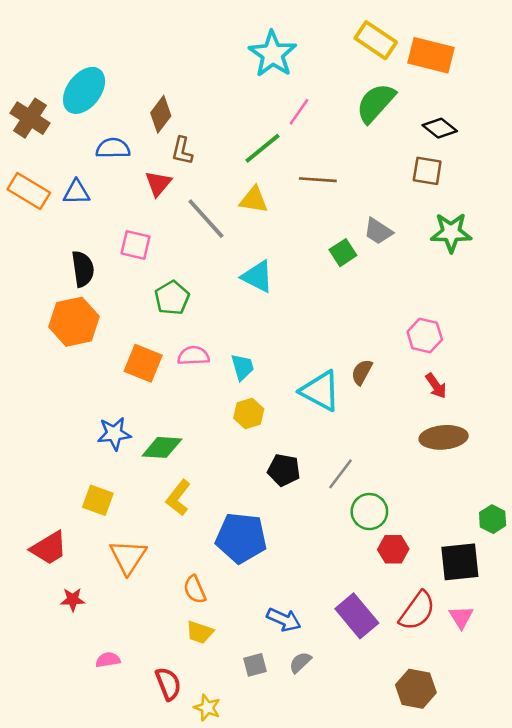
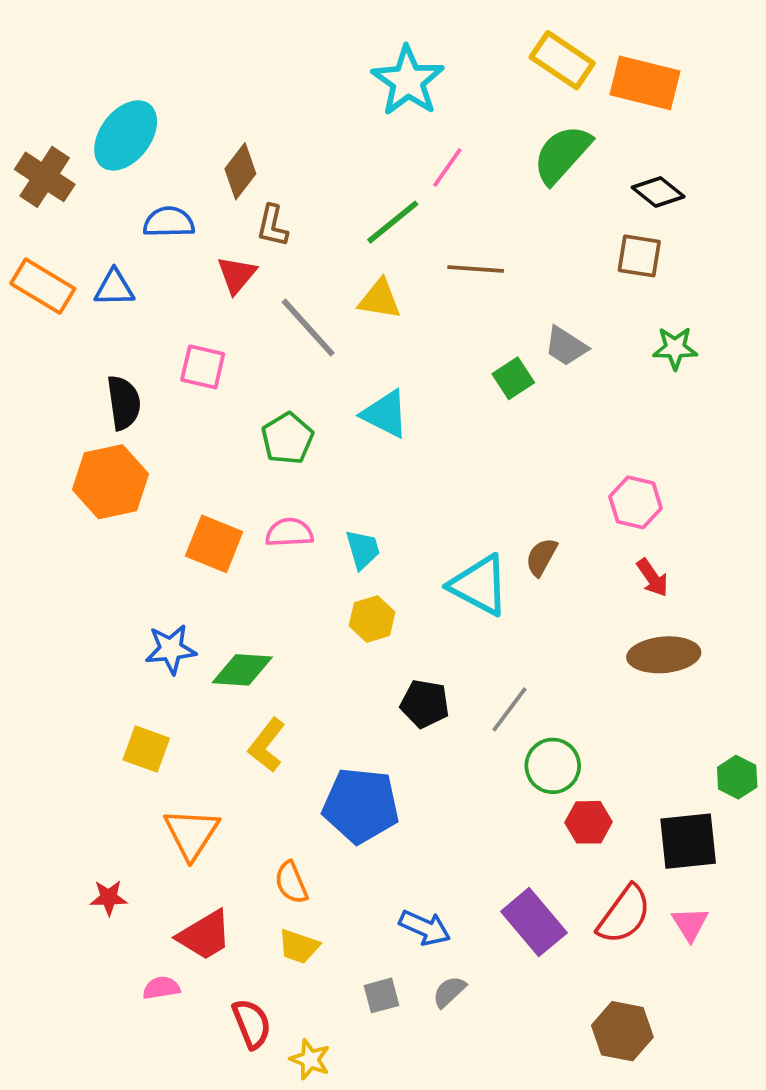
green star: (451, 232) -> (675, 348), size x0.7
green pentagon: (172, 298) -> (287, 438), moved
red trapezoid: (49, 548) -> (205, 935), moved

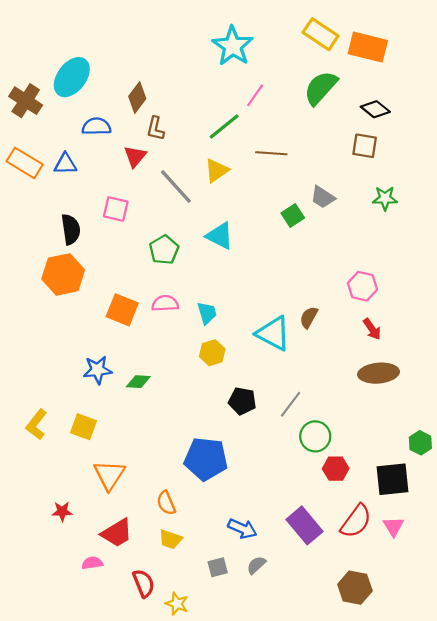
yellow triangle: (380, 299) -> (217, 170), turned -44
green diamond: (242, 670) -> (138, 382), size x0.7
yellow L-shape: (267, 745) -> (36, 425), moved

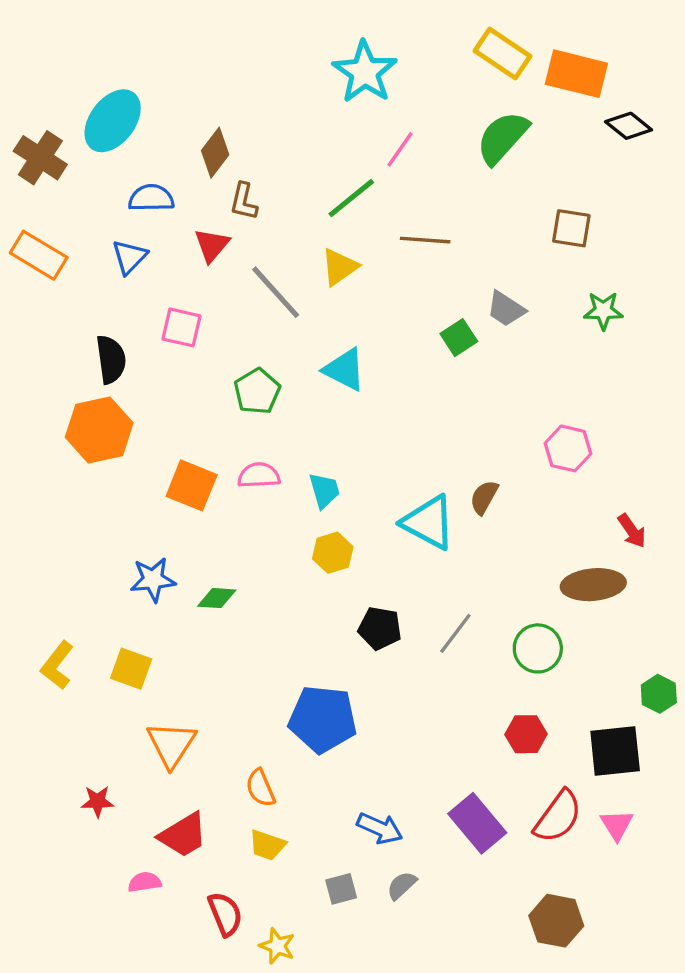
black diamond: (375, 109) -> (629, 126), moved
blue triangle: (65, 164) -> (129, 257), moved, turned -45
red arrow: (372, 329) -> (632, 531), moved
green circle: (315, 436) -> (538, 648), moved

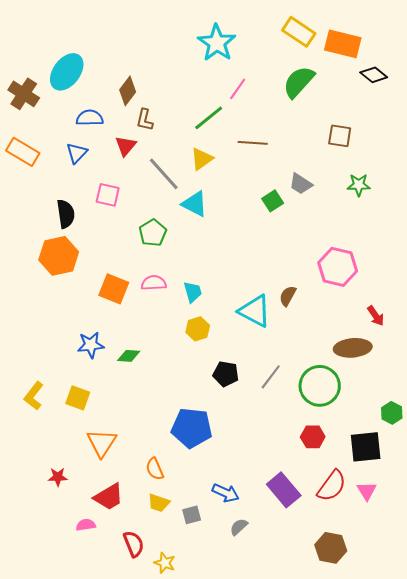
cyan triangle: (345, 369) -> (195, 204), moved
pink hexagon: (568, 448) -> (338, 267), size x1.4
green circle: (538, 648) -> (320, 386), size x1.4
gray square: (341, 889) -> (192, 515), moved

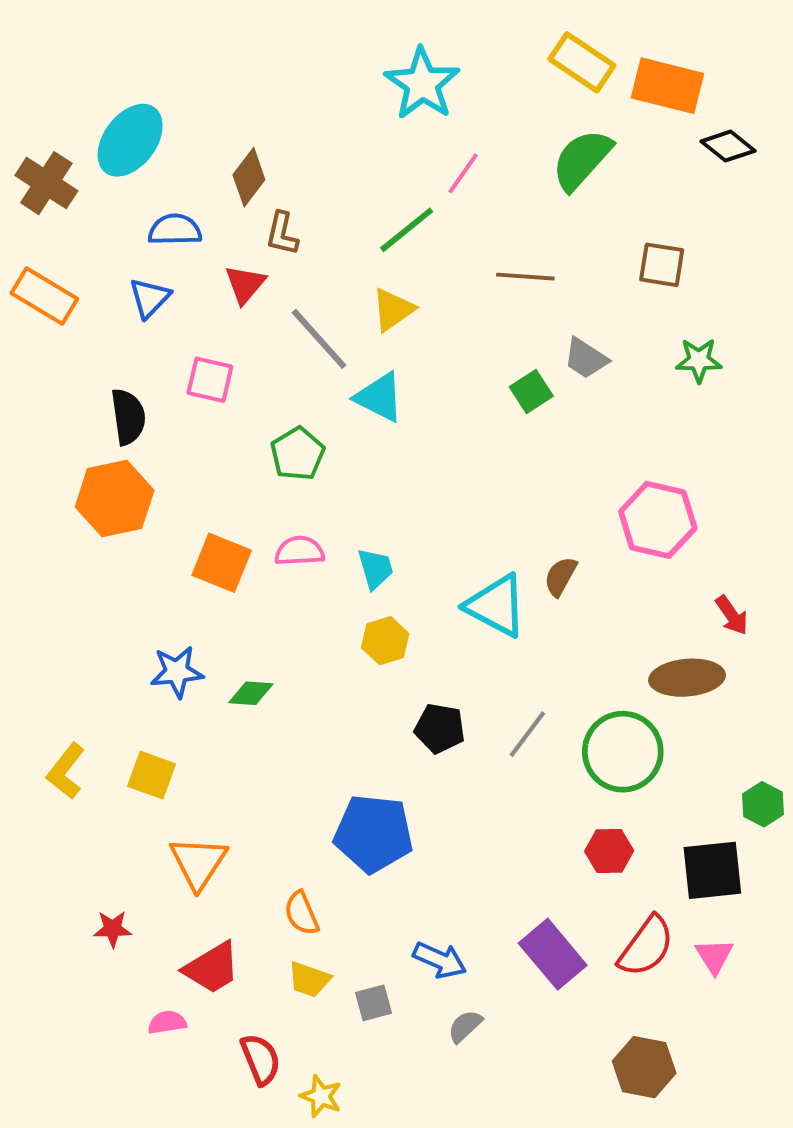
brown line: (253, 143) -> (525, 277), moved

